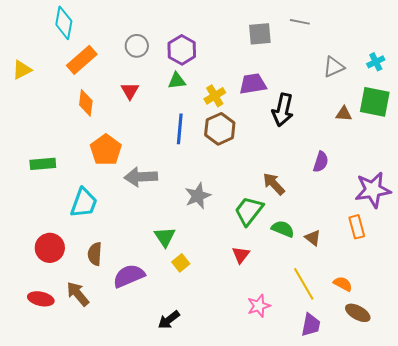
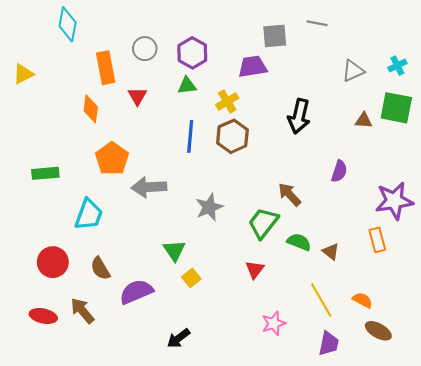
orange rectangle: (82, 60) -> (106, 68), moved, turned -60
purple trapezoid: (253, 84) -> (253, 67), moved
brown semicircle: (95, 254) -> (100, 268), turned -35

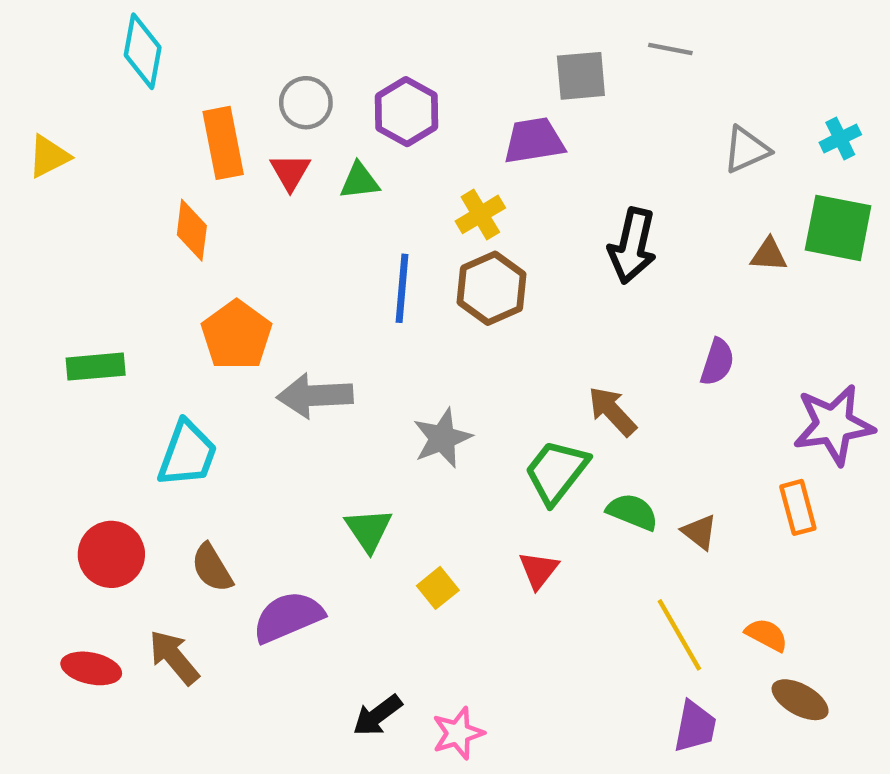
green triangle: (187, 86) -> (360, 181), moved
red triangle: (137, 96) -> (290, 172), moved
yellow square: (191, 278) -> (438, 588), moved
pink star: (274, 323) -> (458, 733), moved

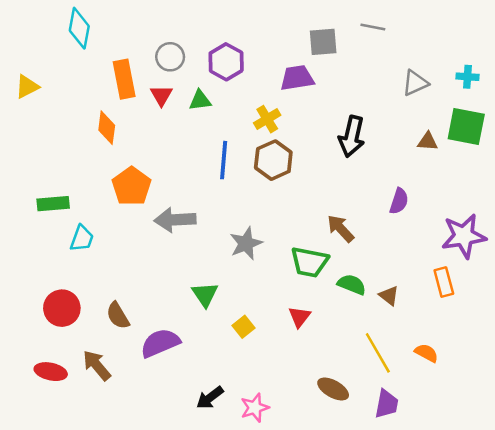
cyan cross: (840, 138) -> (467, 77), turned 30
cyan trapezoid: (187, 454) -> (82, 238), moved, size x0.7
green trapezoid: (556, 472) -> (309, 262), turned -117
brown ellipse: (800, 700) -> (333, 389), moved

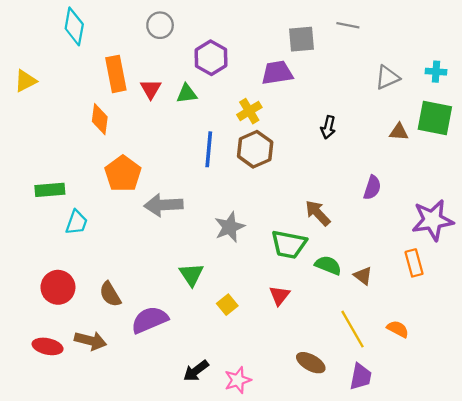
gray circle: (170, 57) -> (160, 25), moved
black arrow: (352, 136) -> (328, 127), size x0.6
brown arrow: (97, 365) -> (90, 341), turned 144

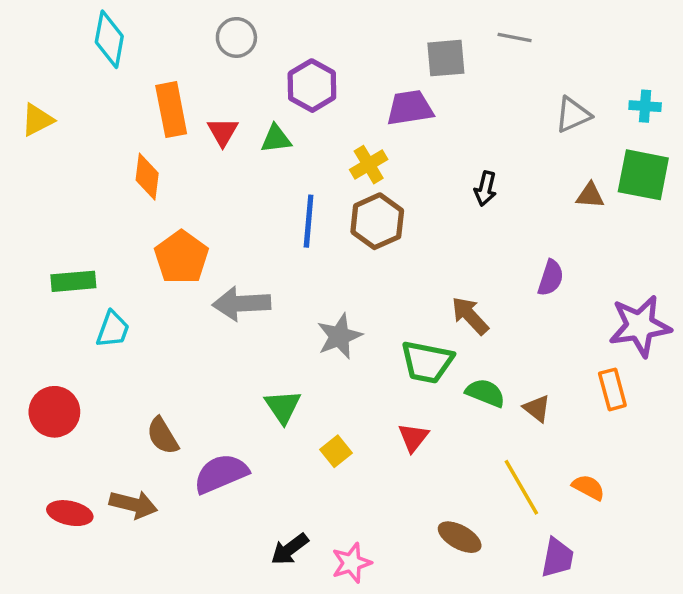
red circle: (58, 287) -> (54, 412), moved
purple trapezoid: (361, 377) -> (557, 558), moved

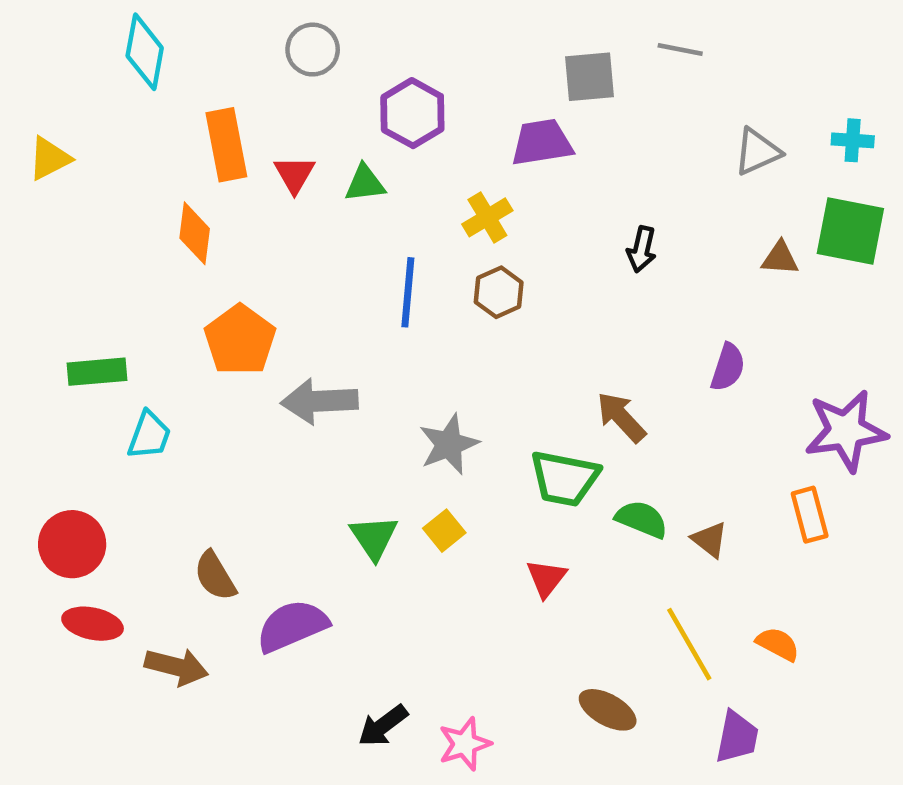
brown hexagon: (377, 221) -> (499, 292), size x0.7
yellow square: (336, 451) -> (444, 531), moved
red ellipse: (70, 513) -> (93, 624), moved

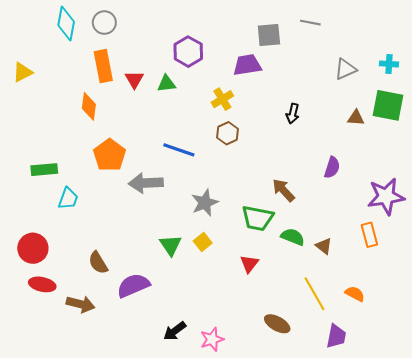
gray circle: (313, 50) -> (104, 23), moved
blue line: (408, 292) -> (179, 150), moved, turned -76

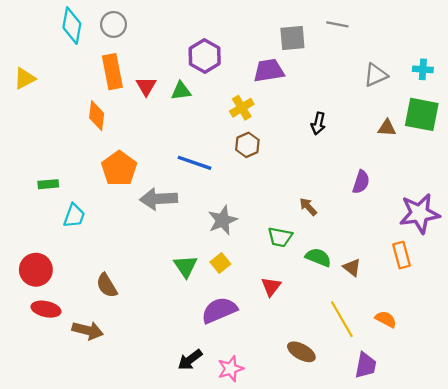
green rectangle: (44, 170) -> (48, 184), size x0.7
brown arrow: (283, 190) -> (308, 207), size x0.7
green trapezoid: (258, 218) -> (280, 237), size x0.7
purple semicircle: (133, 285) -> (219, 310), moved

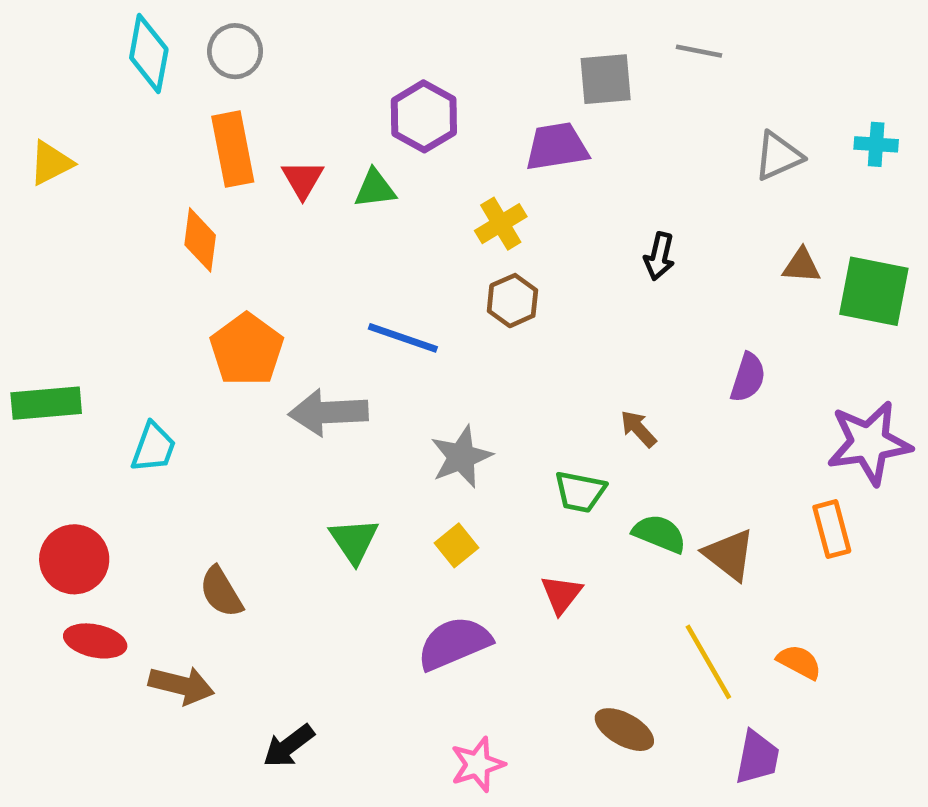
green square: (422, 114) -> (874, 291), moved
green rectangle: (48, 184) -> (46, 403), moved, size x1.6
green triangle: (186, 266) -> (354, 541), moved
brown triangle: (352, 267) -> (729, 555), size x1.4
black arrow: (190, 360) -> (289, 746), moved

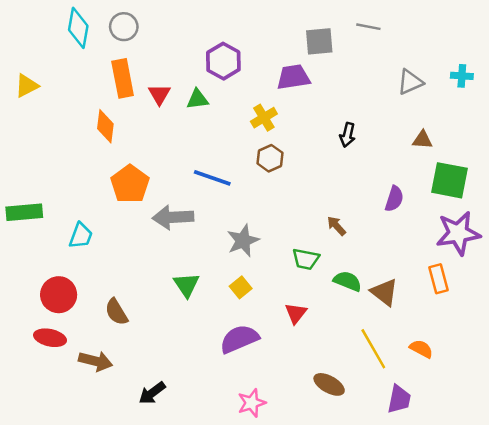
green square: (874, 291) -> (450, 180), moved
red circle: (74, 559) -> (59, 295), moved

